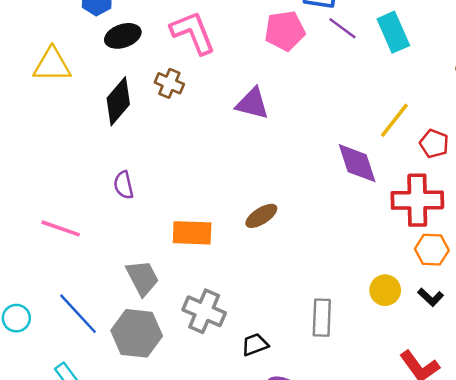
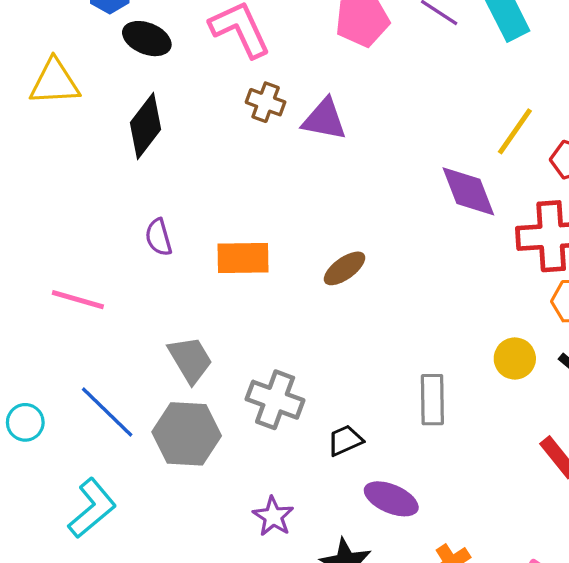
black ellipse: (123, 36) -> (147, 39), turned 44
brown cross: (169, 83) -> (266, 102), moved
orange rectangle: (192, 233) -> (243, 258), moved

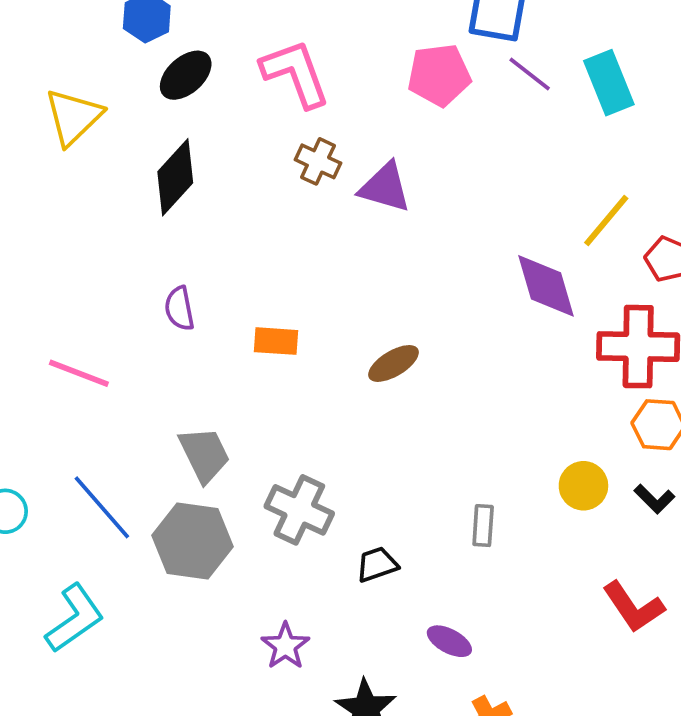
black ellipse: (147, 39) -> (186, 75), turned -69
yellow triangle: (55, 82) -> (73, 117), turned -46
orange rectangle: (243, 258) -> (276, 341), size x0.7
gray rectangle: (432, 400) -> (483, 526), size x0.7
purple ellipse: (391, 499) -> (449, 641), moved, size x0.7

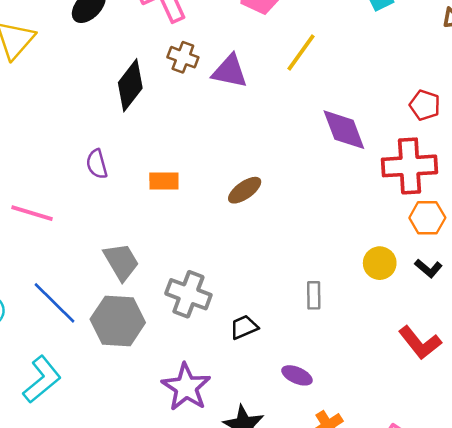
black diamond: (175, 177) -> (130, 85), moved
yellow line: (606, 221) -> (301, 52), moved
purple star: (285, 646) -> (186, 387), size x1.5

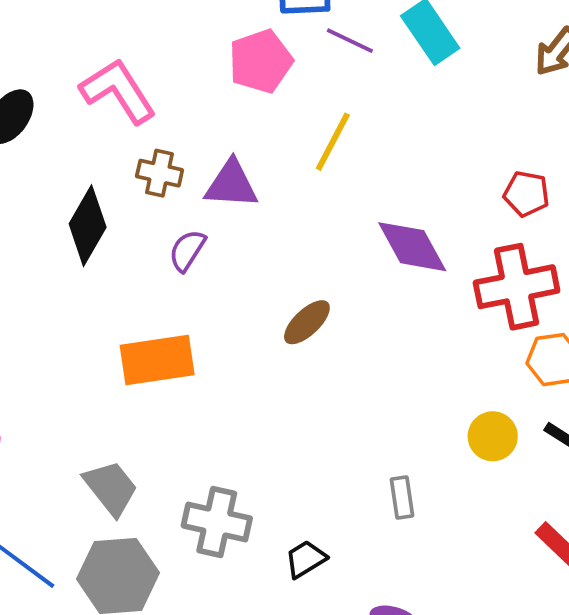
purple semicircle: (97, 164) -> (187, 250), moved, turned 56
orange rectangle: (164, 181) -> (157, 360), size x1.6
brown ellipse: (245, 190) -> (307, 322), moved

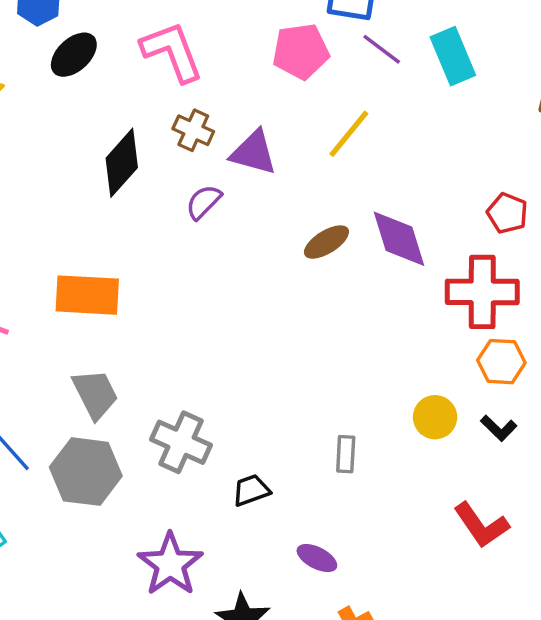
brown ellipse: (307, 322) -> (326, 242), moved
orange rectangle: (157, 360) -> (87, 295), moved

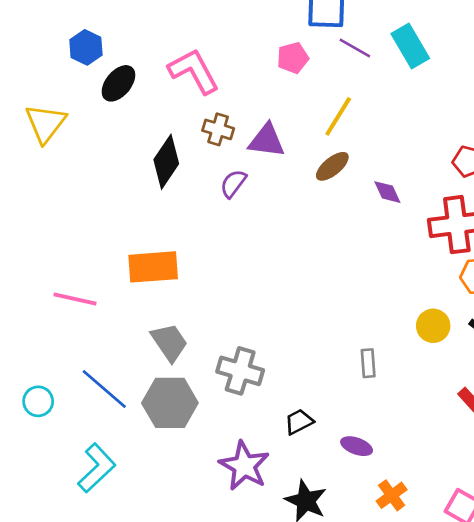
pink pentagon: (301, 51) -> (293, 58), size x0.7
purple diamond: (399, 239) -> (387, 192), size x0.6
brown ellipse: (326, 242) -> (332, 166), moved
black trapezoid: (251, 490) -> (299, 422), moved

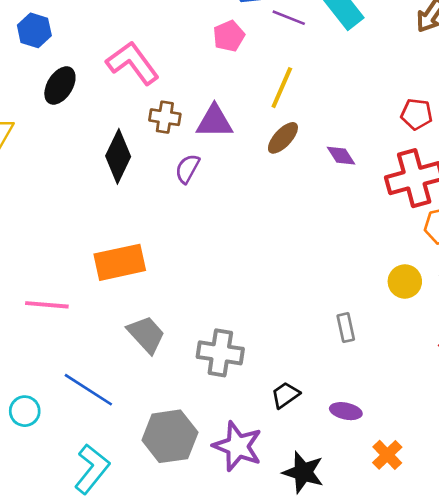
blue hexagon: (86, 47) -> (34, 30), moved
gray hexagon: (170, 403) -> (170, 436), moved

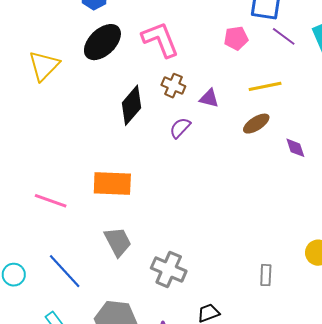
black ellipse: (60, 85) -> (102, 42), size x1.4
yellow line: (282, 88) -> (265, 86), turned 40
purple triangle: (215, 121) -> (209, 98), size x0.7

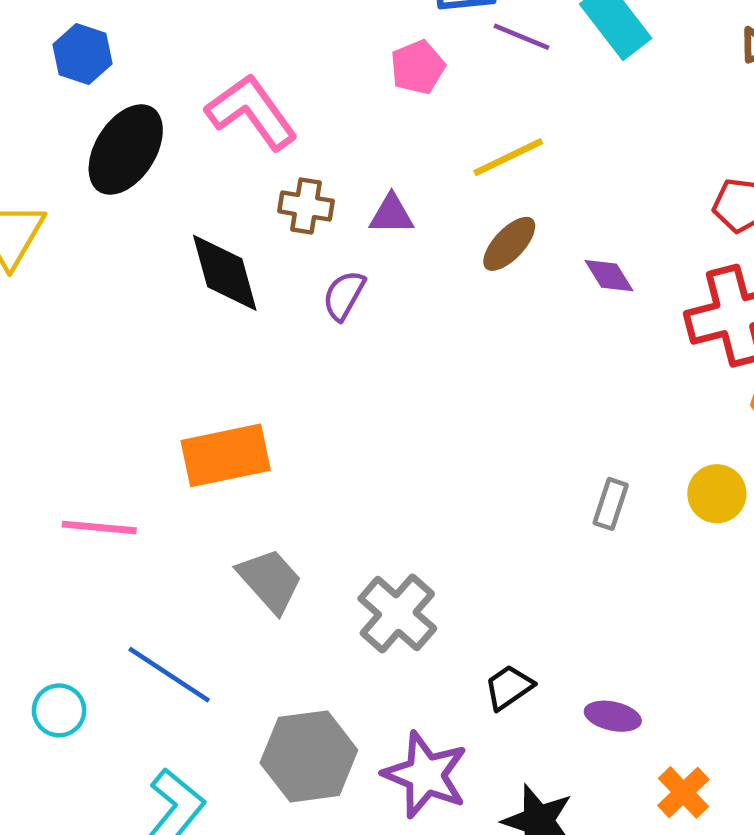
black diamond: (132, 105) -> (225, 273), turned -42
gray cross: (169, 270) -> (397, 614), turned 32
gray rectangle: (266, 275) -> (611, 504), moved, turned 30

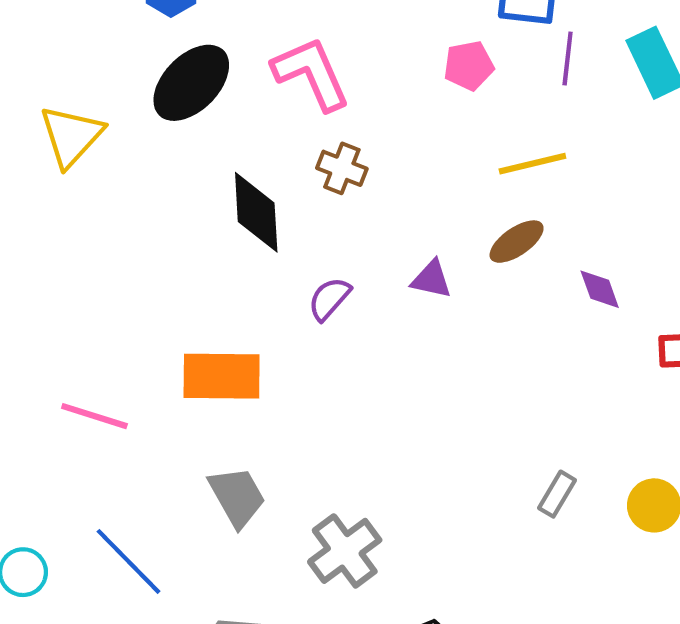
purple line: (522, 37) -> (568, 58), turned 62
purple triangle: (392, 214) -> (431, 279), moved
purple semicircle: (344, 295) -> (329, 299), moved

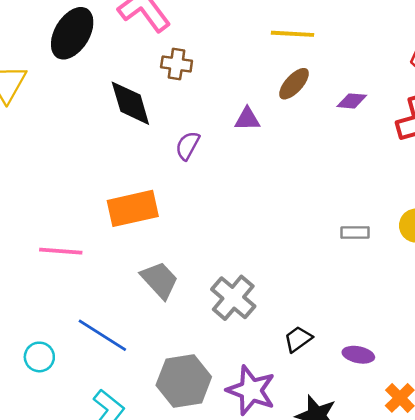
yellow line: (532, 164) -> (293, 34), turned 30
purple diamond: (600, 289) -> (352, 101), turned -52
gray rectangle: (557, 494) -> (355, 232), turned 72

